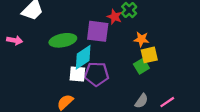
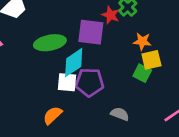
green square: (141, 66) -> (142, 73), turned -32
gray semicircle: (141, 101) -> (120, 114), moved, turned -104

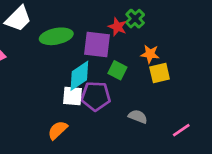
green ellipse: (50, 43) -> (56, 36), moved
green square: (142, 73) -> (117, 70), moved
gray semicircle: (120, 114) -> (138, 117), moved

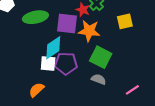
orange star: (150, 54) -> (89, 31), moved, size x1.5
green square: (117, 70) -> (101, 57), moved, size x1.5
yellow square: (160, 73) -> (125, 21), moved

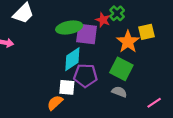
green ellipse: (35, 17) -> (69, 28), moved
orange star: (89, 31) -> (128, 42), moved, turned 30
white square: (48, 63) -> (67, 87), moved

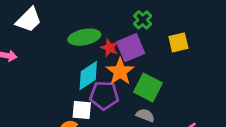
red star: (103, 20) -> (110, 48), moved
purple square: (87, 34) -> (131, 48), moved, turned -30
orange star: (128, 42) -> (120, 72), moved

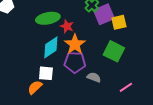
purple square: (131, 48) -> (104, 14), moved
green square: (148, 87) -> (114, 51), moved
purple pentagon: (104, 95) -> (75, 62), moved

